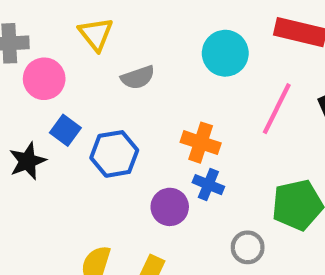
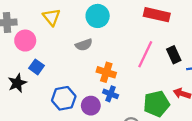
cyan circle: (225, 53) -> (98, 16), moved
gray semicircle: (138, 77) -> (84, 45), moved
blue hexagon: (114, 154) -> (64, 98), moved

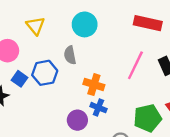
gray semicircle: (84, 45) -> (70, 55), turned 98
blue hexagon: (64, 98) -> (45, 73), moved

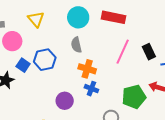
red rectangle: (148, 23) -> (114, 17), moved
gray semicircle: (70, 55) -> (76, 45), moved
purple circle: (77, 120) -> (65, 101), moved

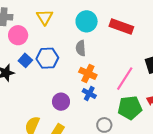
pink line: (123, 52) -> (125, 79), moved

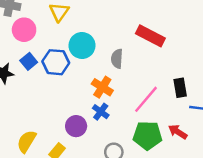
cyan circle: (87, 21) -> (82, 45), moved
gray semicircle: (81, 48) -> (117, 59), moved
purple circle: (61, 102) -> (76, 126), moved

